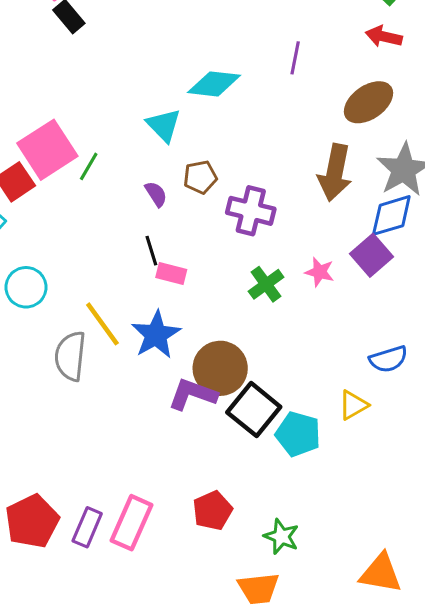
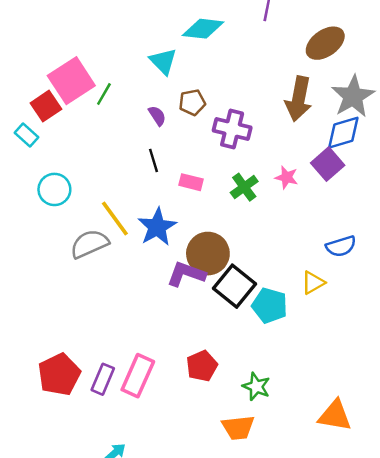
pink rectangle: (171, 274) -> (191, 182), moved
gray semicircle: (70, 356) -> (89, 244), turned 60

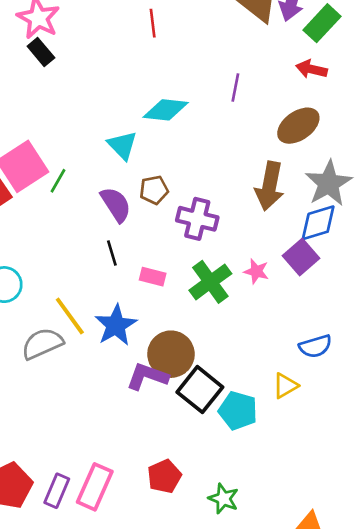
purple semicircle: (157, 116) -> (116, 204), size x1.6
green cross: (244, 187) -> (210, 282), size x1.4

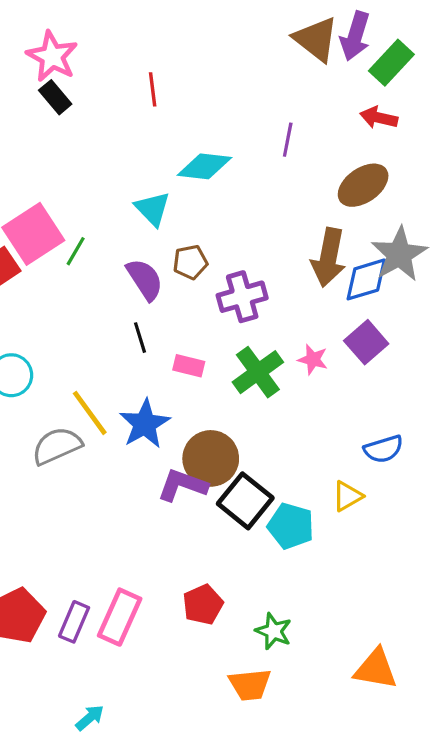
red line: (153, 23) -> (153, 89), moved
purple cross: (197, 219) -> (242, 297), turned -30
blue diamond: (318, 223) -> (366, 279), moved

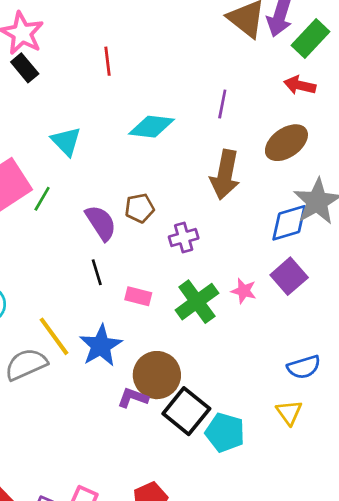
cyan triangle: (153, 209) -> (66, 141), moved
brown arrow: (329, 257) -> (225, 175), moved
purple cross: (242, 297) -> (184, 237), size x0.7
purple L-shape: (182, 485) -> (133, 398), size x0.7
yellow triangle: (347, 496) -> (289, 412), moved, turned -36

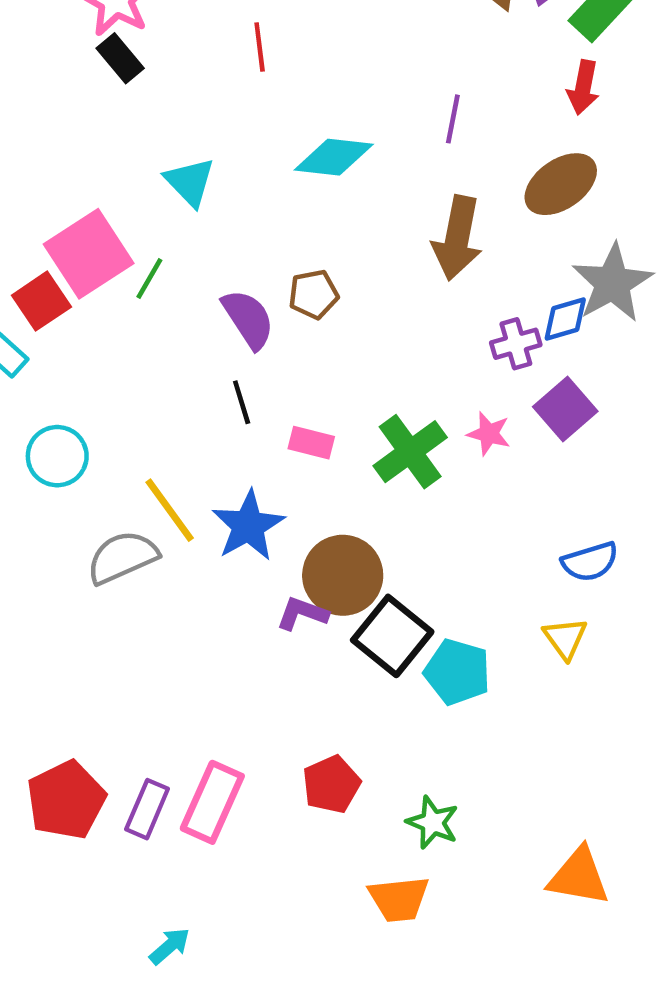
red arrow: (300, 85) -> (583, 87), turned -92
blue diamond: (289, 223) -> (565, 319), size x0.7
purple cross: (184, 237) -> (516, 344), moved

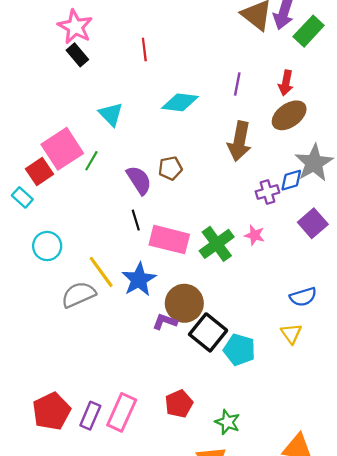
red arrow: (583, 87) -> (286, 83), moved
purple square: (565, 409) -> (313, 223), moved
pink rectangle: (311, 443) -> (169, 240), size x1.8

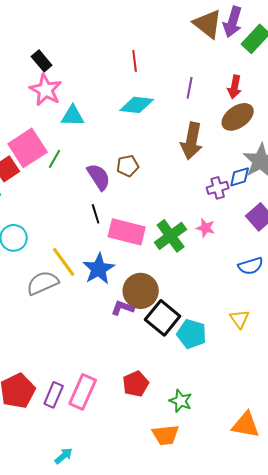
pink star: (75, 27) -> (46, 90), moved
red line: (144, 49) -> (135, 61), moved
cyan triangle: (111, 114) -> (73, 116), turned -45
blue semicircle: (303, 297) -> (251, 266), moved

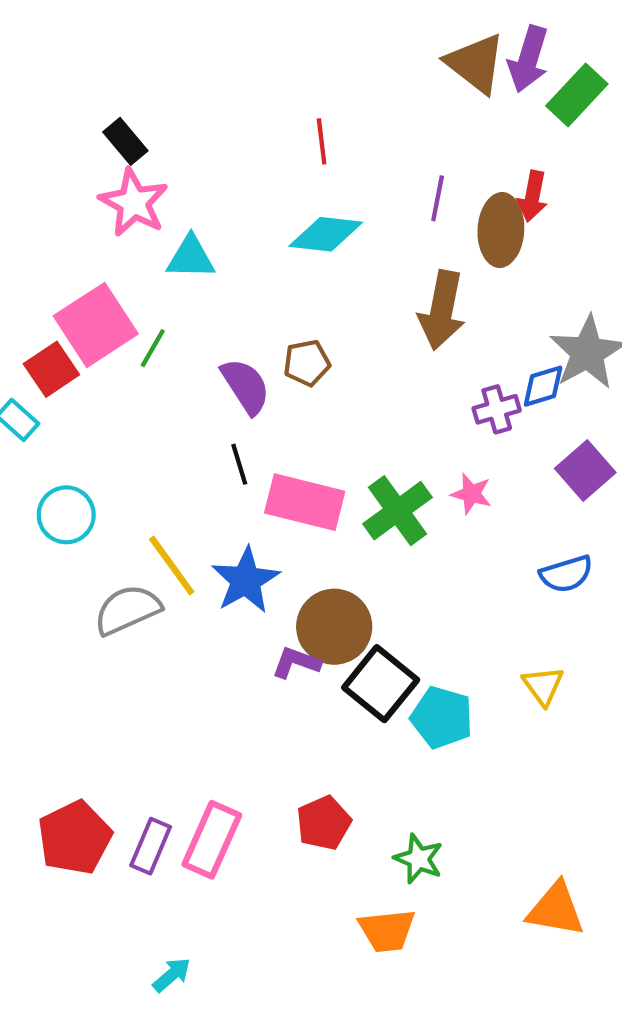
brown ellipse: (238, 117) -> (501, 230), moved, turned -52

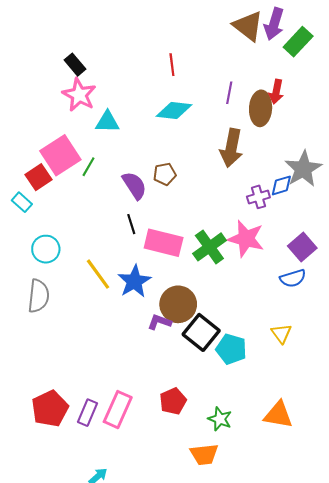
purple square: (585, 471) -> (302, 247), moved
pink star: (471, 494) -> (246, 239), size x1.8
gray semicircle: (127, 610) -> (39, 296), moved, turned 120
orange triangle: (556, 909) -> (278, 415), moved

